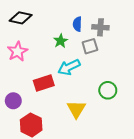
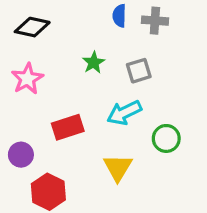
blue semicircle: (77, 24) -> (119, 16), moved
gray cross: (100, 27) -> (155, 21), moved
cyan arrow: (69, 67) -> (124, 113), moved

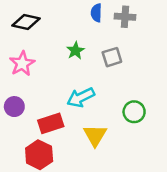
cyan arrow: (124, 113) -> (81, 97), moved
red rectangle: (68, 127) -> (51, 123), moved
purple circle: (21, 155) -> (14, 107), moved

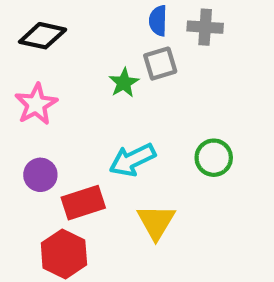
gray square: (112, 57) -> (160, 64), moved
purple circle: (14, 107) -> (40, 175), moved
green circle: (134, 112) -> (214, 158), moved

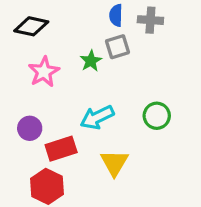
pink star: (36, 104) -> (44, 72), moved

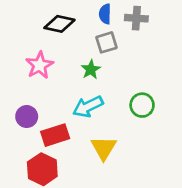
black diamond: (31, 26) -> (59, 24), moved
green star: (91, 61) -> (91, 69), moved

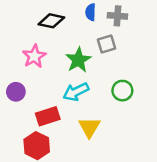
gray square: (106, 42) -> (106, 44), moved
green star: (91, 69) -> (78, 60), size x1.5
purple circle: (27, 117) -> (16, 92), moved

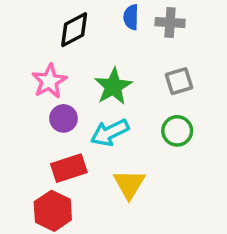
black diamond: (51, 21) -> (74, 30), turned -40
gray square: (106, 44) -> (179, 81), moved
purple circle: (16, 92) -> (63, 118), moved

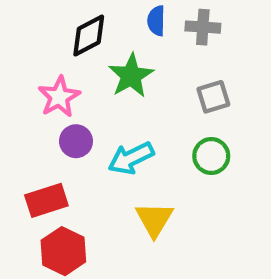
green star: (113, 86) -> (131, 76), moved
red rectangle: (69, 168) -> (46, 200), moved

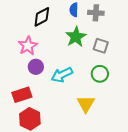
green star: (131, 76) -> (76, 37), moved
gray square: (213, 97) -> (101, 46), turned 35
yellow triangle: (154, 219) -> (86, 104), moved

